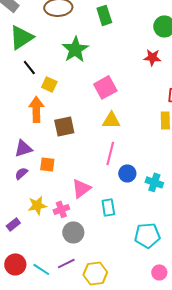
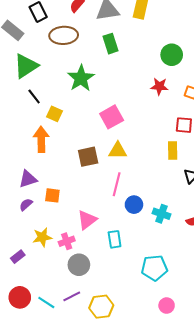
brown square: (64, 126) -> (88, 157), moved

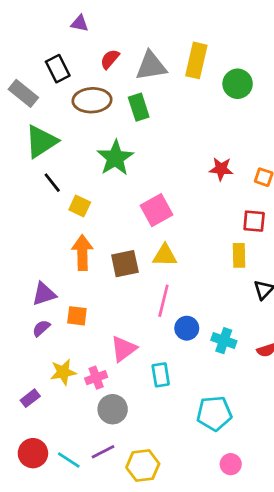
green rectangle: (111, 44) -> (139, 107), moved
green circle: (172, 55) -> (238, 84), moved
orange arrow: (41, 139) -> (82, 253), moved

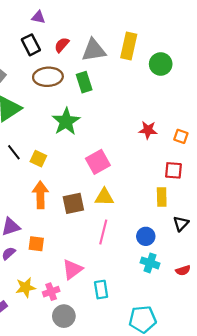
black rectangle: (58, 69) -> (31, 45), moved
black line: (52, 183) -> (14, 152), moved
blue circle: (187, 328) -> (146, 236), moved

